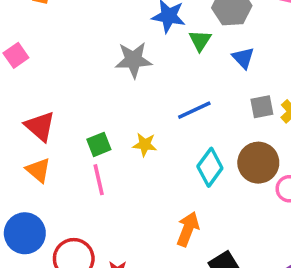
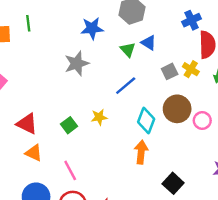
green triangle: (200, 40) -> (128, 50), moved
pink line: (99, 180) -> (70, 170), moved
orange arrow: (188, 229) -> (141, 152), moved

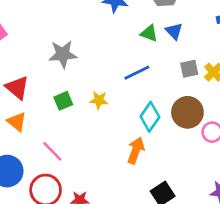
green triangle: (128, 50) -> (149, 33), turned -42
gray star: (77, 63) -> (63, 54), moved
pink line: (70, 170) -> (52, 151), turned -30

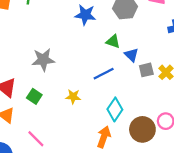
blue triangle: (174, 31) -> (131, 55), moved
green square: (63, 101) -> (34, 96), moved, turned -32
brown circle: (187, 112) -> (142, 129), moved

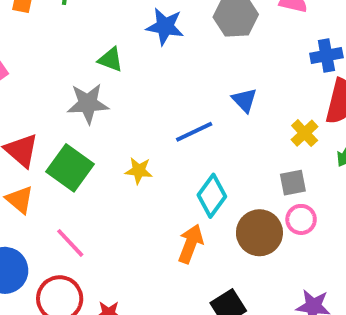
green triangle: (113, 42) -> (110, 60), moved
gray square: (146, 70) -> (293, 183), moved
green square: (34, 96) -> (70, 168), size x1.6

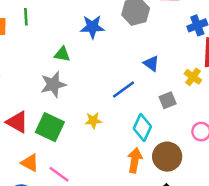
gray square: (293, 183) -> (168, 100), moved
orange triangle: (20, 200) -> (30, 163), moved
brown circle: (259, 233) -> (167, 157), moved

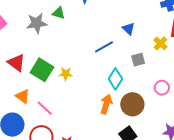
gray star: (53, 84) -> (37, 23), moved
yellow star: (93, 121) -> (66, 74), moved

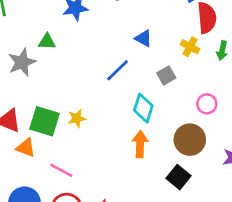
orange triangle: (23, 96) -> (26, 148), moved
brown circle: (132, 104) -> (190, 140), moved

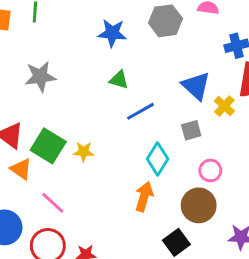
blue triangle: (143, 38) -> (196, 86), moved, size x1.5
green triangle: (47, 42) -> (119, 80), moved
pink circle: (207, 104) -> (210, 171), moved

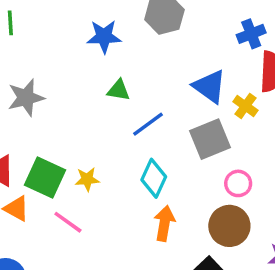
gray square: (191, 130) -> (210, 139), size x1.6
cyan diamond: (158, 159) -> (154, 178), moved
pink line: (53, 203) -> (68, 222), moved

